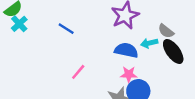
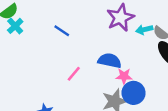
cyan arrow: (149, 43) -> (144, 30), moved
blue semicircle: (126, 50) -> (110, 61), moved

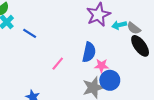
blue line: (62, 31) -> (30, 33), moved
blue semicircle: (110, 61) -> (89, 52), turned 90

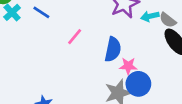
blue line: (30, 33) -> (41, 12), moved
pink line: (58, 64) -> (75, 37), moved

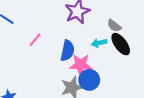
cyan arrow: (150, 16) -> (99, 43), moved
pink star: (128, 66) -> (81, 65), size x1.5

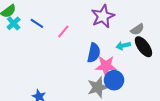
gray semicircle: (114, 26) -> (137, 29), turned -72
pink line: (35, 40) -> (63, 31), moved

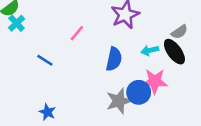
blue line: (37, 23) -> (45, 60), moved
gray semicircle: (137, 29) -> (179, 32), moved
pink star: (106, 66) -> (155, 81), moved

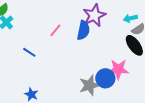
cyan arrow: (150, 50) -> (130, 18), moved
blue semicircle: (114, 59) -> (83, 30), moved

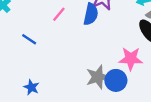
blue circle: (105, 78) -> (116, 80), moved

